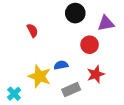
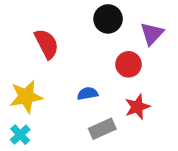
purple triangle: (106, 23) -> (152, 34), turned -36
red semicircle: (32, 30) -> (47, 44), size x1.5
yellow star: (40, 76) -> (26, 97), moved, turned -30

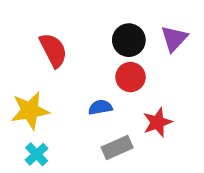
black circle: (108, 19) -> (129, 40), moved
red circle: (129, 64) -> (131, 77), moved
cyan cross: (20, 135) -> (37, 154), moved

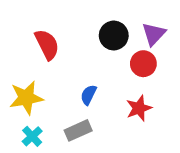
red circle: (131, 77) -> (143, 64), moved
blue semicircle: (100, 107) -> (89, 95), turned -54
gray rectangle: (117, 147) -> (78, 130), moved

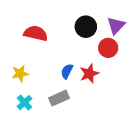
red semicircle: (47, 44) -> (36, 33), turned -50
yellow star: (26, 98) -> (20, 74), size x0.7
red star: (139, 108) -> (89, 74), moved

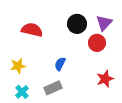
red star: (89, 74) -> (105, 79), moved

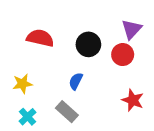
black circle: (77, 24) -> (88, 44), moved
red star: (105, 79) -> (133, 100), turned -30
gray rectangle: (53, 88) -> (67, 112), turned 66

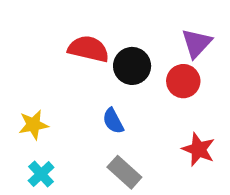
red semicircle: (40, 38) -> (88, 49), moved
blue semicircle: (76, 81) -> (113, 121), turned -54
gray rectangle: (67, 112) -> (124, 172), moved

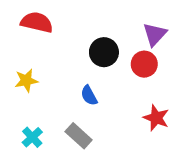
red semicircle: (88, 49) -> (37, 22), moved
yellow star: (33, 125) -> (26, 81), moved
gray rectangle: (124, 172) -> (79, 136), moved

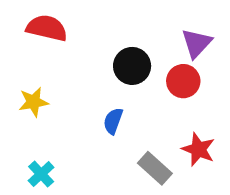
blue semicircle: (89, 95) -> (113, 121), turned 48
gray rectangle: (79, 136) -> (155, 168), moved

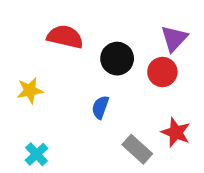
red semicircle: (47, 28) -> (65, 37), moved

